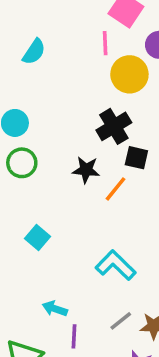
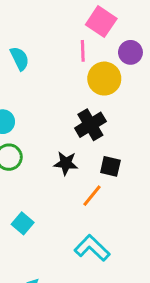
cyan semicircle: (34, 52) -> (20, 59), turned -60
black square: (136, 158) -> (110, 166), moved
orange line: (116, 189) -> (92, 196), moved

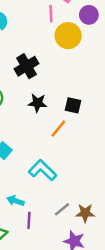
black cross: (90, 125) -> (26, 66), moved
cyan L-shape: (92, 248) -> (42, 170), moved

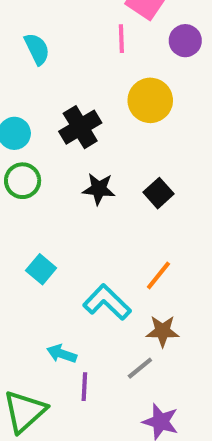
yellow circle: (68, 36) -> (150, 100), moved
black square: (73, 105) -> (158, 193), turned 35
orange line: (58, 129) -> (158, 275), moved
brown star: (85, 213) -> (163, 331), moved

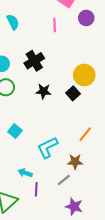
pink line: (121, 39) -> (55, 25), moved
yellow circle: (150, 100) -> (84, 75), moved
orange line: (158, 275) -> (85, 134), moved
cyan L-shape: (107, 302) -> (48, 147), turned -70

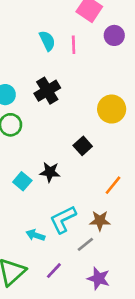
cyan semicircle: (13, 22) -> (47, 41), moved
black star: (43, 91) -> (50, 172), moved
black square: (73, 93) -> (83, 146), moved
cyan L-shape: (48, 147) -> (63, 219), moved
purple line: (36, 189) -> (54, 271), moved, turned 40

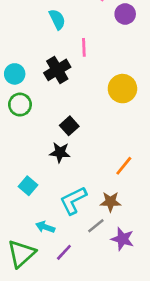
pink line: (74, 45) -> (84, 47), moved
black square: (83, 146) -> (69, 126), moved
cyan square: (22, 181) -> (28, 186), moved
cyan arrow: (35, 235) -> (45, 227), moved
purple star: (98, 278) -> (122, 239), moved

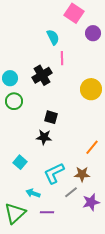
cyan semicircle: (57, 19) -> (53, 37), moved
black square: (69, 126) -> (51, 117), turned -32
purple star: (122, 239) -> (91, 202), turned -30
purple line: (64, 252) -> (47, 212), turned 48

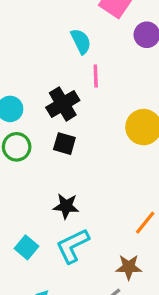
black square: (51, 117) -> (64, 144), moved
cyan L-shape: (54, 173) -> (73, 246), moved

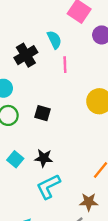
black cross: (63, 104) -> (26, 55), moved
cyan square: (26, 247) -> (15, 159), moved

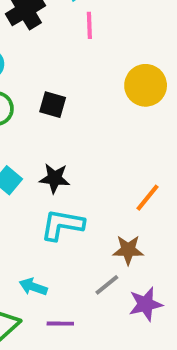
cyan L-shape: (48, 186) -> (62, 225), turned 36

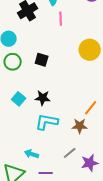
brown star: (128, 250) -> (80, 126), moved

